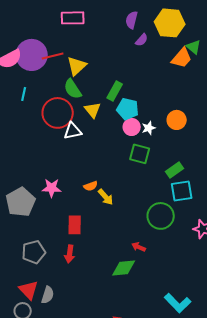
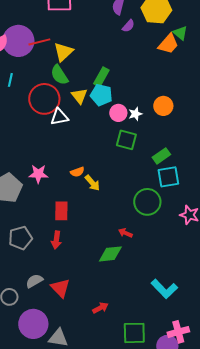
cyan pentagon: (128, 109) -> (101, 95), moved
red triangle: (29, 290) -> (60, 288), moved
gray semicircle: (48, 295) -> (34, 281), turned -138

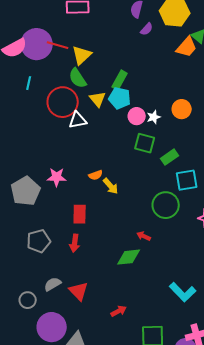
red line: (39, 42) -> (58, 45), turned 30
green rectangle: (161, 156) -> (170, 157), moved

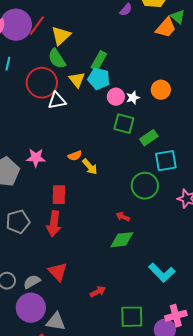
red line: (58, 45) -> (37, 26), turned -70
red arrow: (75, 243) -> (54, 224), size x1.4
green diamond: (129, 257) -> (122, 240), moved
gray semicircle: (53, 284) -> (32, 282), moved

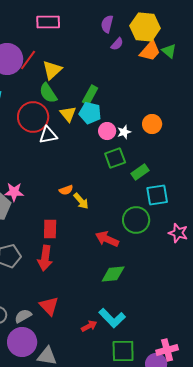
orange trapezoid: (166, 28) -> (150, 51), moved
green square: (124, 124) -> (115, 158), turned -35
pink star: (36, 158) -> (14, 192), moved
red arrow: (123, 217) -> (107, 239), moved, size x1.6
cyan L-shape: (162, 273) -> (112, 318), moved

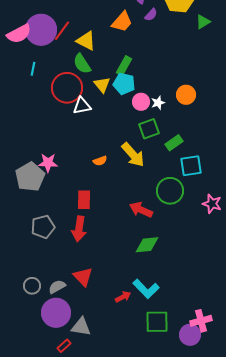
orange trapezoid: (150, 51) -> (122, 22), moved
green triangle: (169, 51) -> (203, 22), turned 49
yellow triangle: (52, 70) -> (86, 41), turned -50
yellow arrow: (81, 201) -> (133, 155), moved, size x1.5

